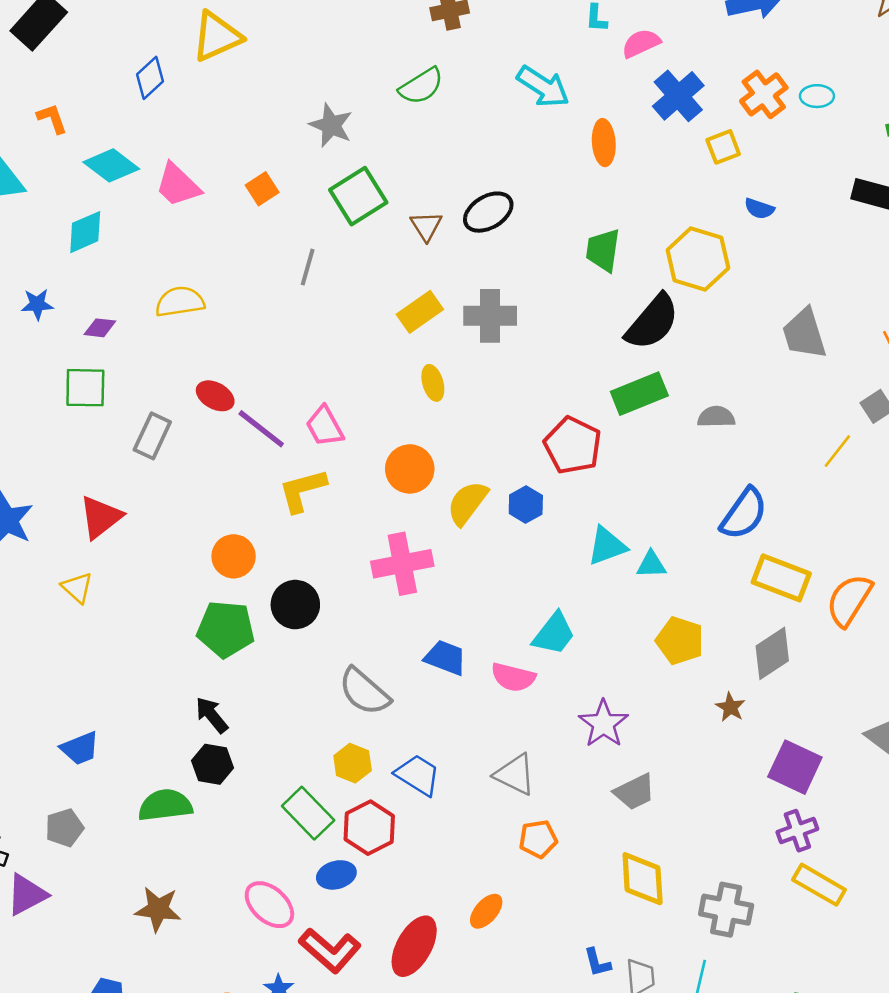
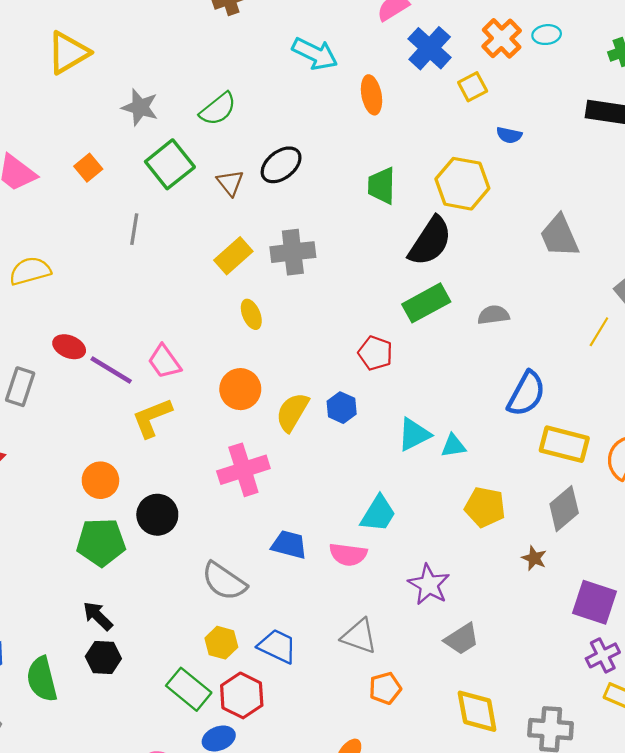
yellow triangle: (217, 36) -> (68, 53), moved
green semicircle: (421, 86) -> (218, 109), moved
red pentagon: (573, 445) -> (375, 353), size x0.7
green semicircle: (165, 805) -> (42, 679), moved, turned -90

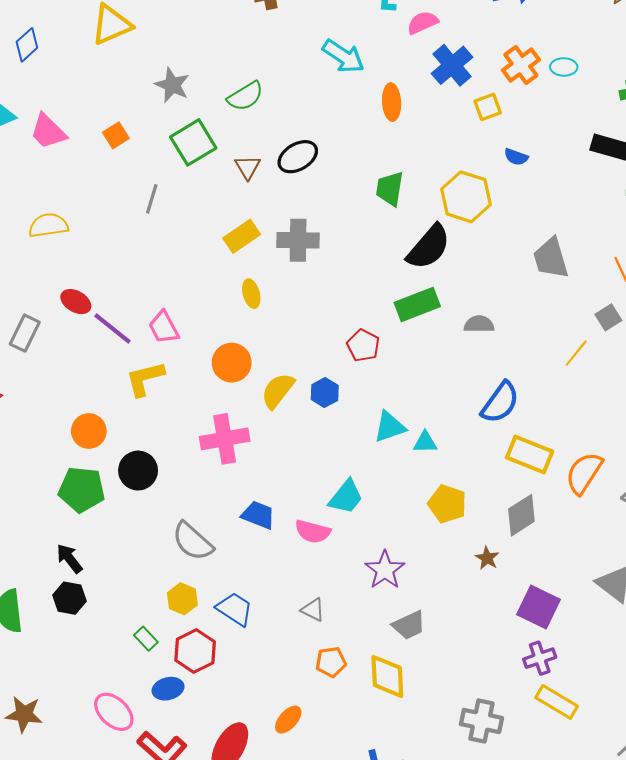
gray triangle: (359, 636) -> (313, 610), size x0.7
green rectangle: (189, 689) -> (146, 639), size x0.6
yellow diamond: (477, 711) -> (387, 676), moved

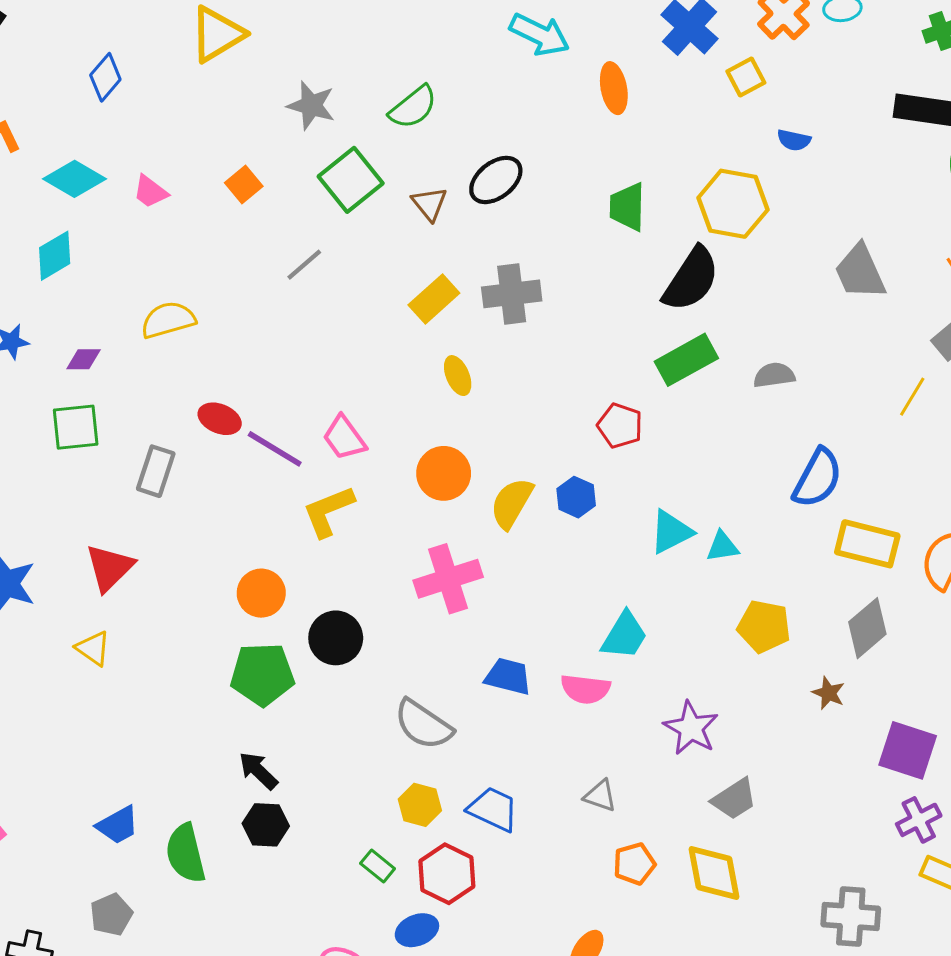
pink trapezoid: (48, 131) -> (150, 192), size x0.7
gray line: (152, 199) -> (304, 265), turned 40

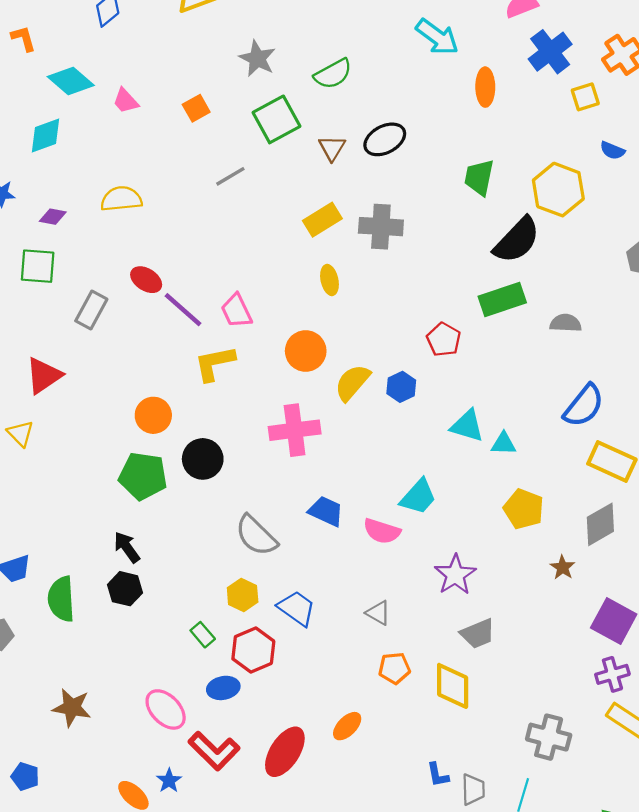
cyan triangle: (671, 532) -> (467, 426), turned 33

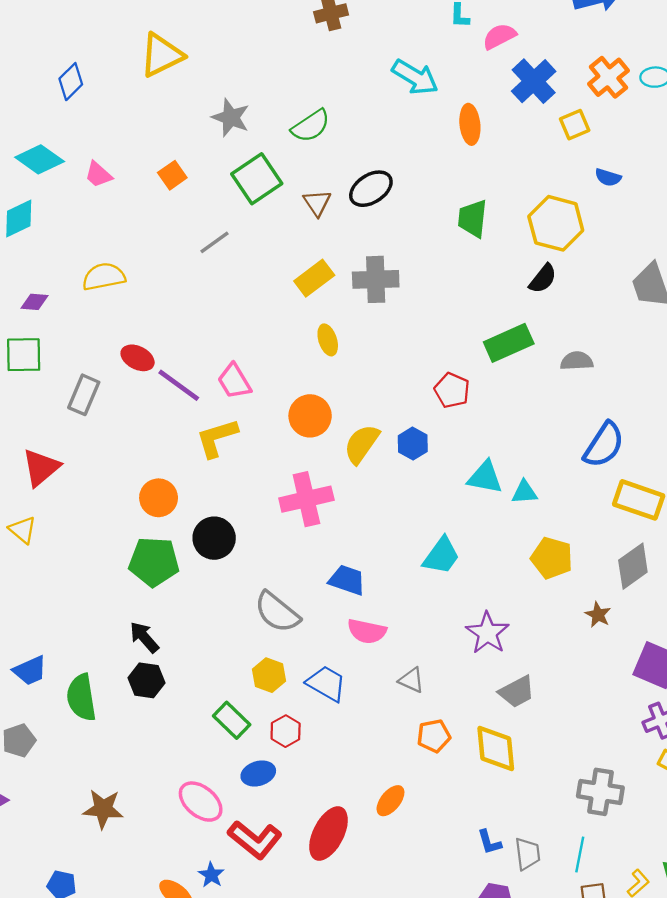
black semicircle: (517, 240) -> (543, 279), moved, size x0.6
pink semicircle: (382, 531) -> (367, 631), moved
green rectangle: (203, 635) -> (232, 720), size x1.4
red hexagon: (253, 650) -> (286, 731), size x0.7

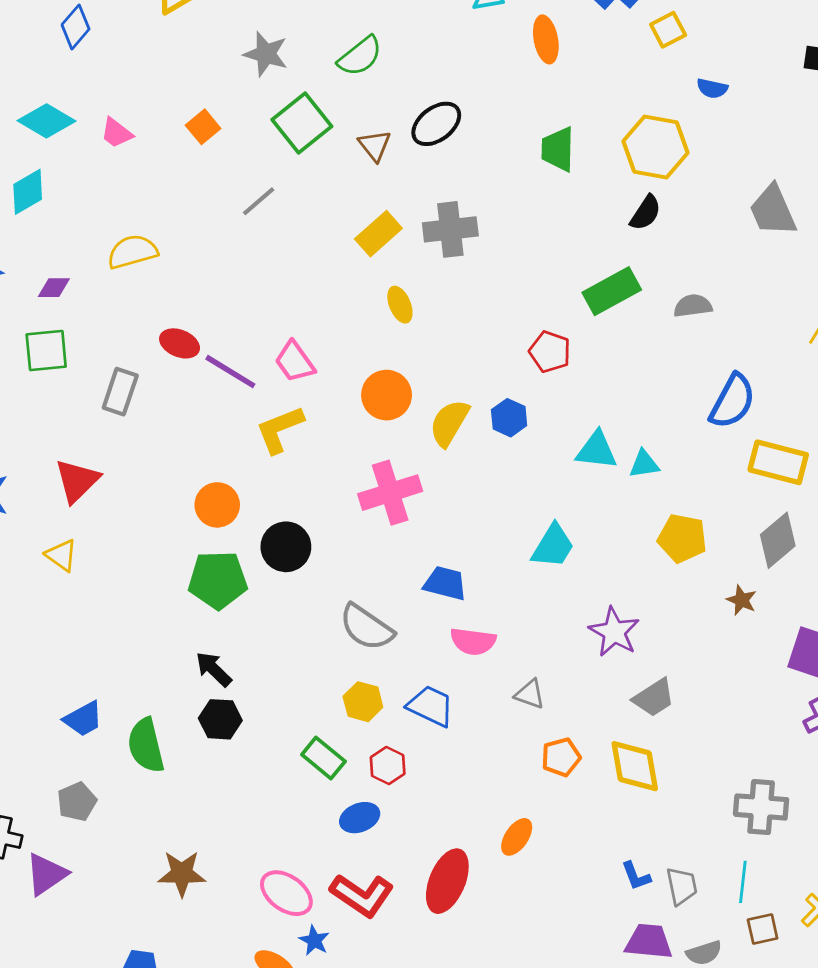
pink ellipse: (201, 802) -> (286, 893), moved

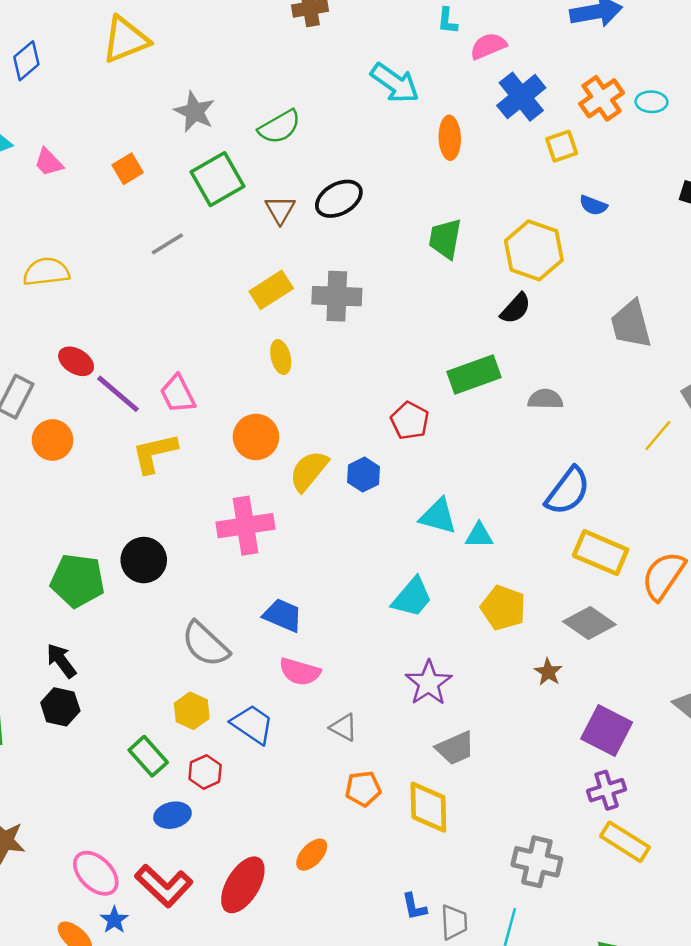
orange circle: (217, 505) -> (52, 440), moved
gray diamond: (778, 540) -> (589, 623), turned 66
cyan trapezoid: (553, 546) -> (412, 597), moved

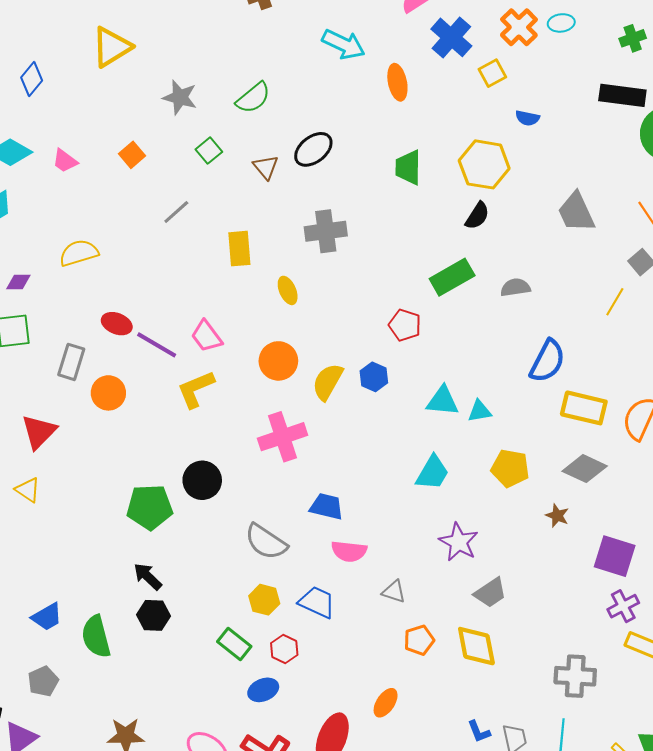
green square: (217, 179) -> (209, 151), size x0.6
yellow rectangle: (271, 290) -> (239, 249), moved, turned -52

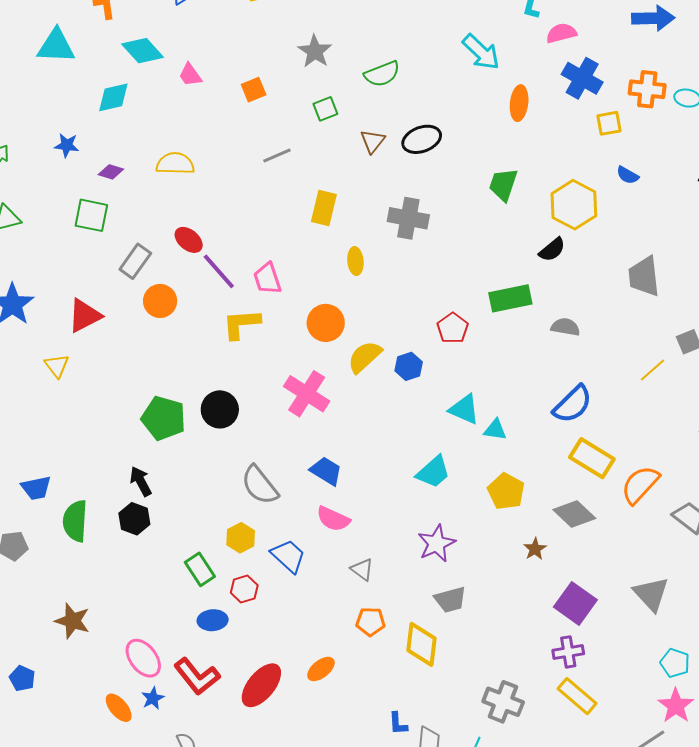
orange cross: (519, 27) -> (647, 89), turned 33
blue cross: (451, 37) -> (582, 78), turned -30
pink cross: (283, 437) -> (307, 394), turned 33

